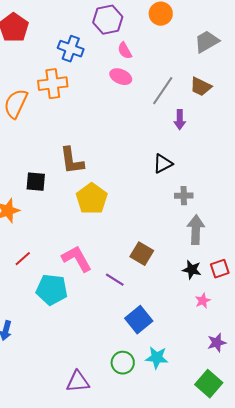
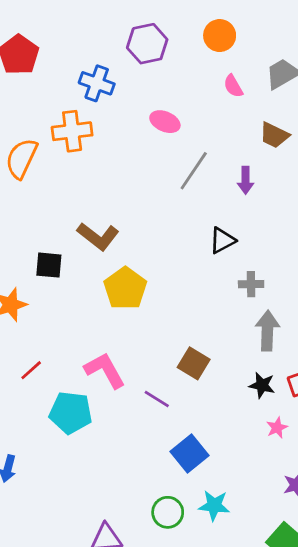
pink semicircle: (125, 51) -> (233, 86), moved
gray line: (163, 91) -> (194, 171), moved
brown L-shape: (72, 161) -> (98, 236), turned -44

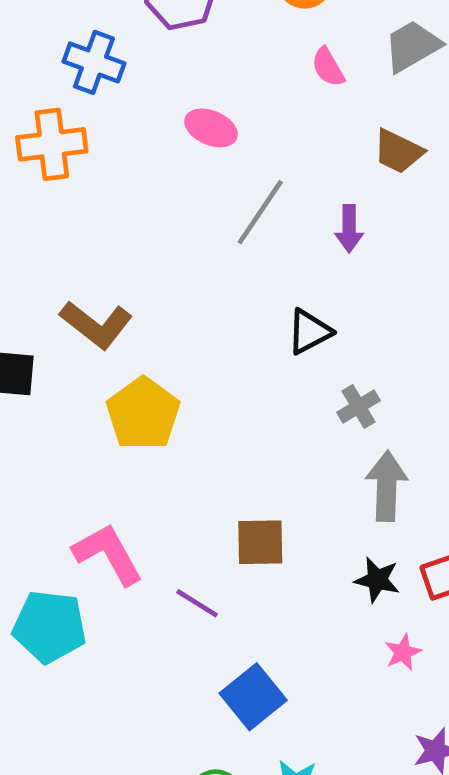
gray cross: (251, 284) -> (358, 407), turned -30
brown square: (194, 363) -> (260, 542), turned -32

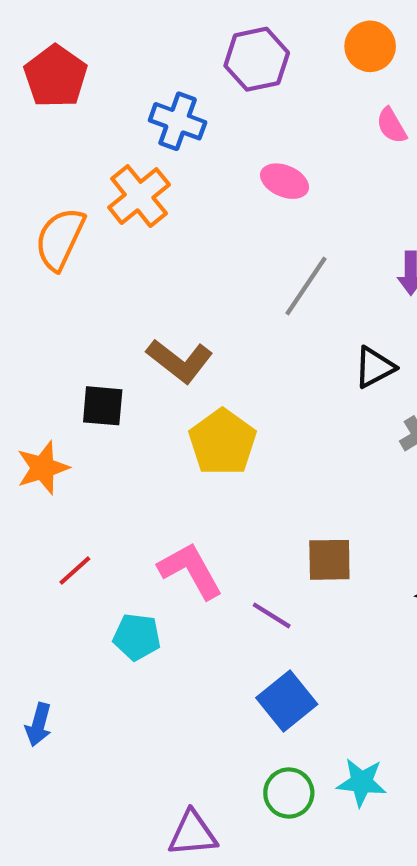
orange cross: (52, 144) -> (139, 196), turned -32
gray line: (260, 212) -> (306, 286), moved
cyan pentagon: (49, 627) -> (137, 637), size x0.7
blue square: (253, 697) -> (287, 701), moved

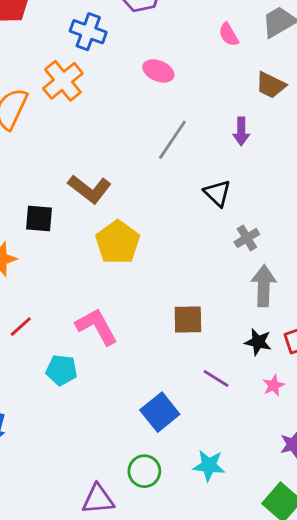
black triangle: (374, 367) -> (217, 193), turned -48
purple line: (272, 615) -> (216, 378), moved
green circle: (289, 793) -> (144, 471), moved

